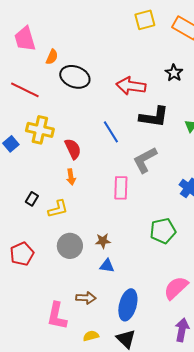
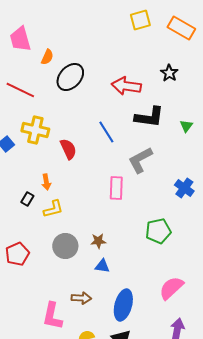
black ellipse: (75, 77) -> (70, 77), turned -68
orange arrow: (71, 177) -> (46, 182), moved

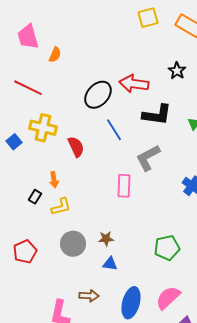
black ellipse: (70, 77) -> (98, 95), moved
green pentagon: (158, 231) -> (167, 248), moved
pink semicircle: (171, 288) -> (168, 298), moved

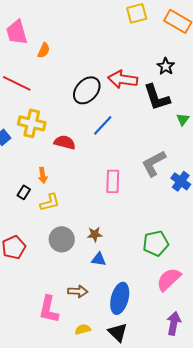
black L-shape: (157, 115) -> (157, 97), moved, turned 64
blue line: (114, 130) -> (103, 125), turned 75
red semicircle: (76, 147) -> (65, 142), turned -50
gray L-shape: (148, 158) -> (154, 163), moved
pink semicircle: (168, 298) -> (169, 279), moved

